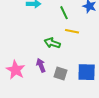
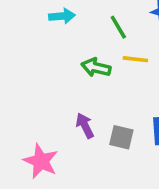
green arrow: (52, 43) -> (96, 68), moved
pink star: (16, 70) -> (41, 161), moved

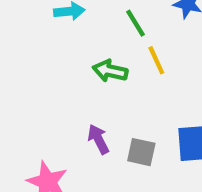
yellow line: (135, 59) -> (156, 60), turned 60

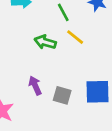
yellow line: (156, 60) -> (75, 37), turned -30

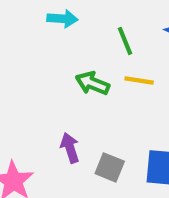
yellow line: (75, 37) -> (139, 81), turned -36

